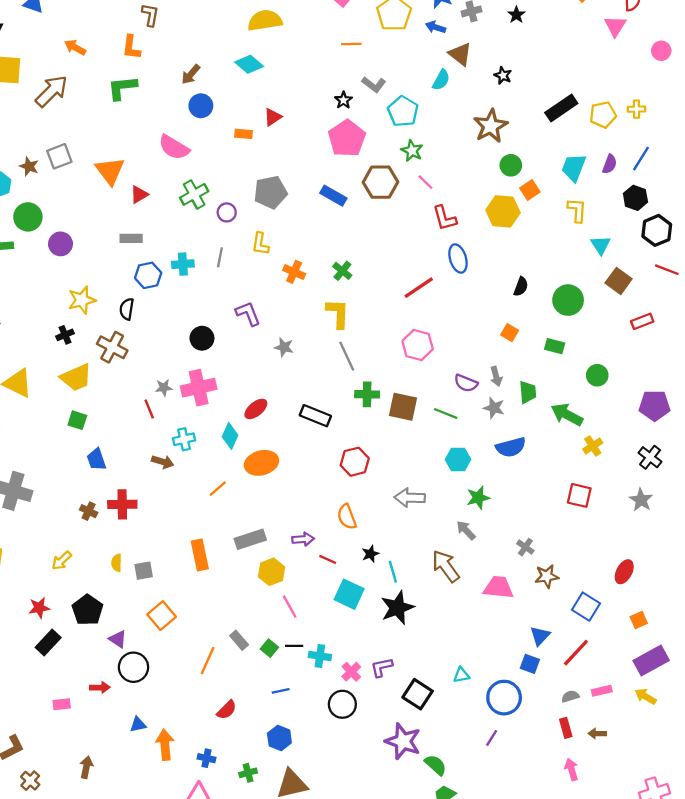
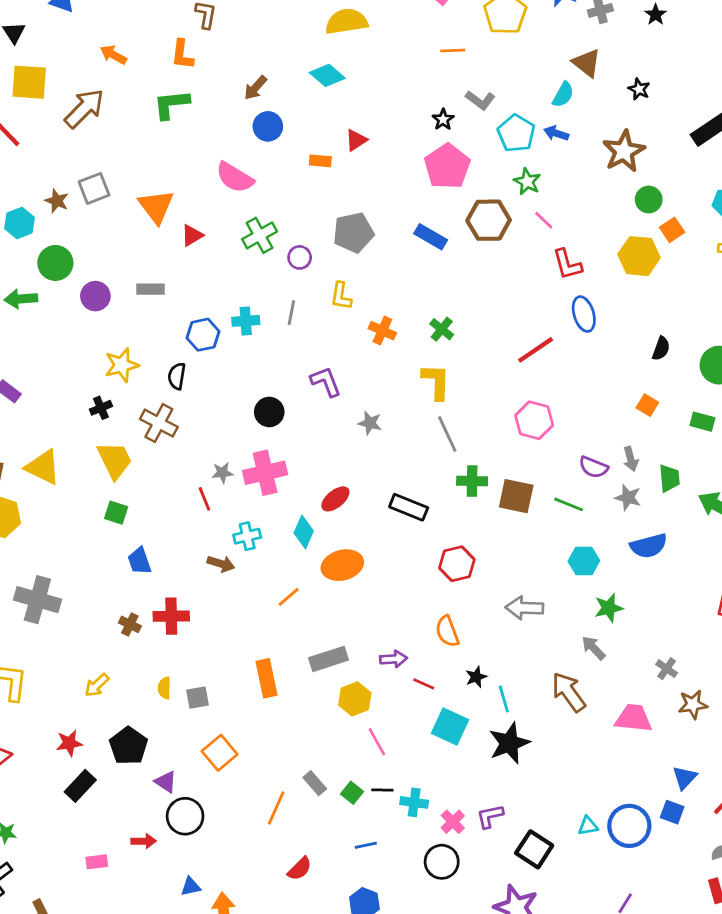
blue arrow: (436, 27) -> (556, 133), moved
gray rectangle: (131, 238) -> (151, 289), moved
yellow trapezoid: (76, 378) -> (115, 460), turned -92
blue circle: (504, 698) -> (629, 826), moved

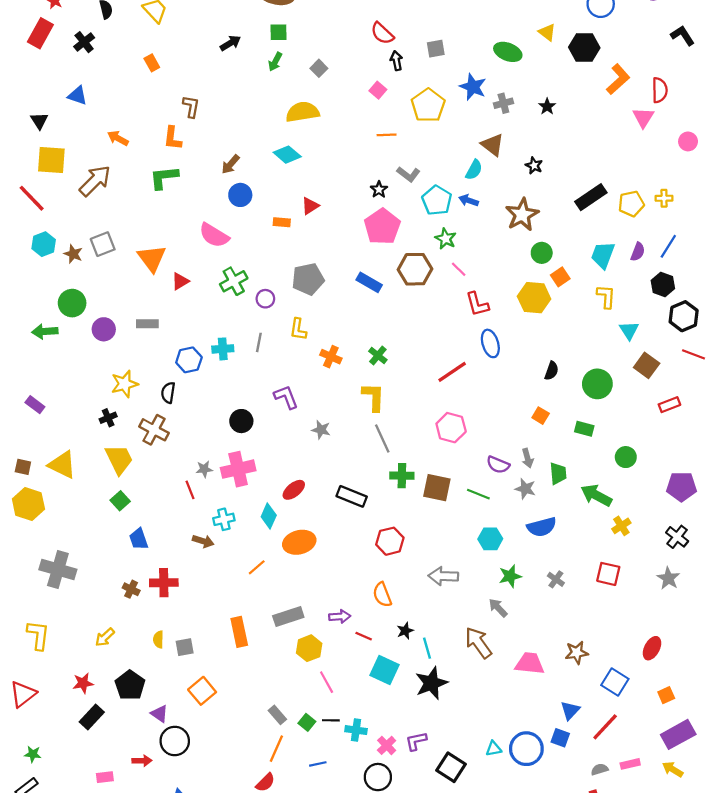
cyan hexagon: (20, 223) -> (44, 244), moved
green square: (116, 513) -> (120, 501), turned 30
gray cross: (667, 669) -> (556, 579), moved
orange line: (276, 808) -> (276, 749), moved

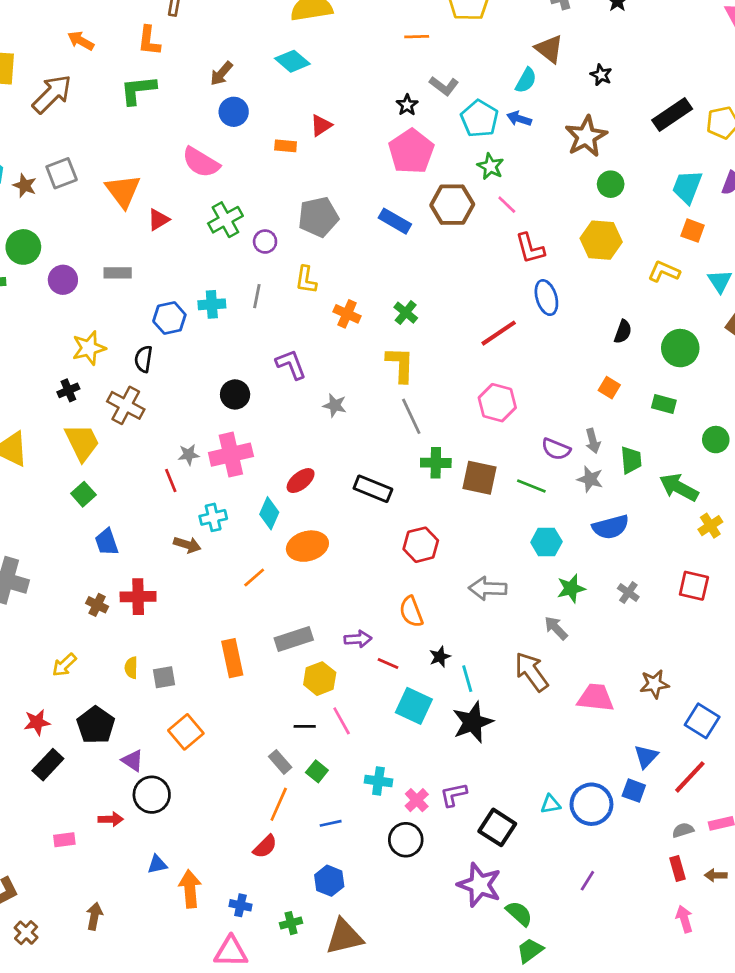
orange square: (560, 277) -> (693, 231), moved, turned -36
yellow L-shape: (606, 297) -> (664, 272), moved, turned -70
black line: (331, 720) -> (305, 726), moved

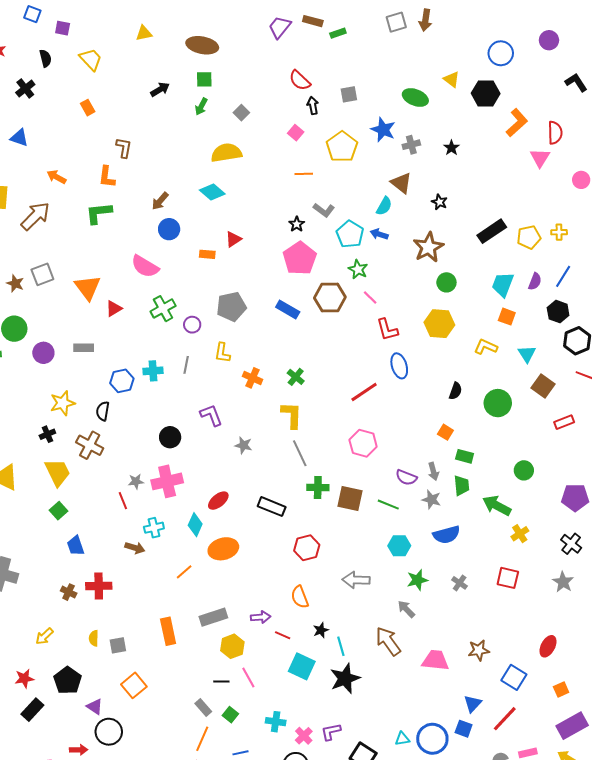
green rectangle: (664, 404) -> (465, 456), moved

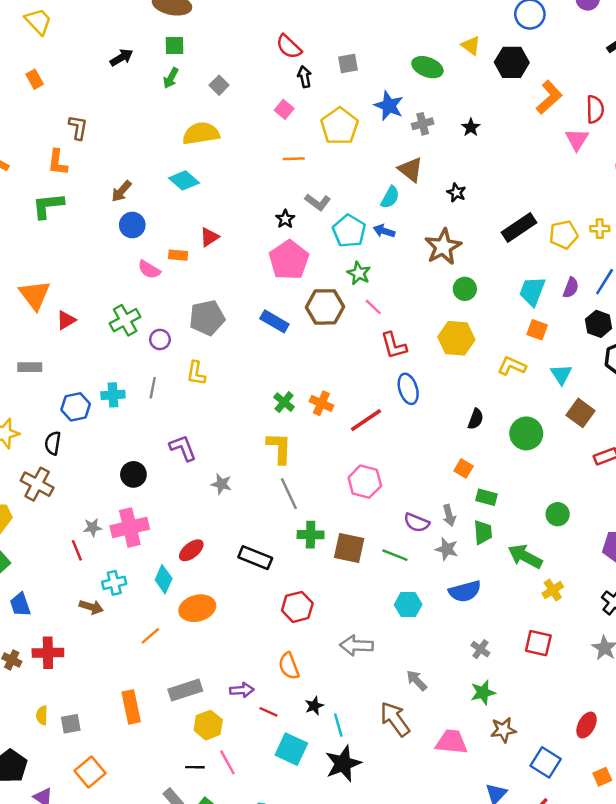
pink semicircle: (145, 266) -> (149, 270), moved, size x0.7
orange cross: (252, 378) -> (321, 403), moved
green star: (417, 580) -> (483, 693), moved

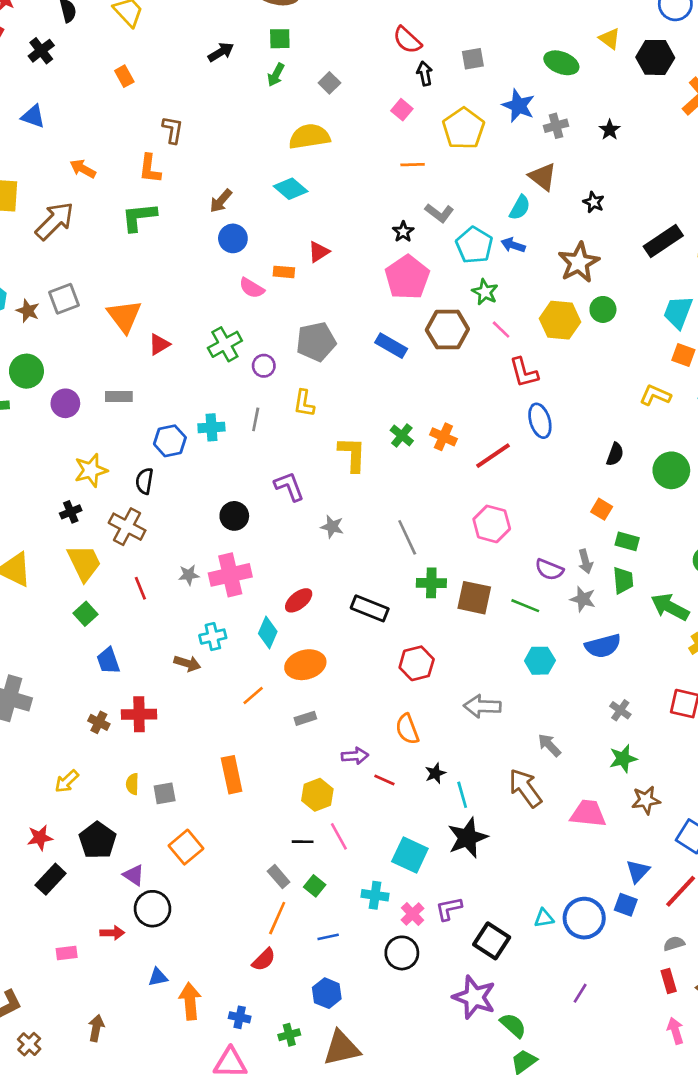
yellow hexagon: (456, 338) -> (560, 320), moved
yellow L-shape: (279, 448) -> (352, 454), moved
red line: (77, 550) -> (140, 588), moved
gray rectangle: (185, 690) -> (305, 718), moved, size x0.6
cyan square: (291, 749) -> (410, 855), moved

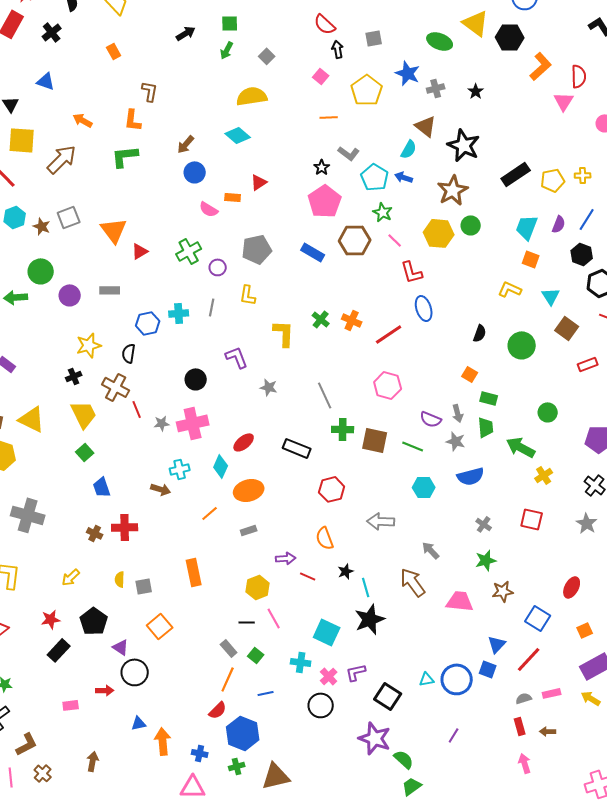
yellow triangle: (610, 39) -> (476, 23), size x1.6
black star: (594, 202) -> (464, 145), size x2.0
red line: (140, 588) -> (137, 409), moved
blue hexagon: (327, 993) -> (243, 733), moved, size x1.5

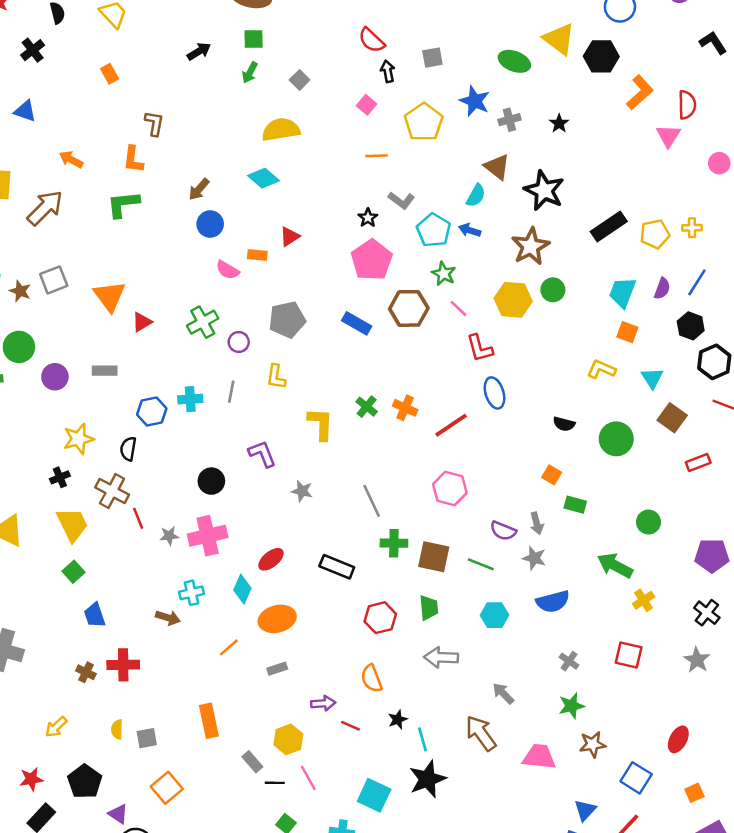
black semicircle: (480, 333) -> (564, 424), turned 84
green trapezoid: (486, 427) -> (429, 608), moved
gray rectangle: (229, 648) -> (252, 762), moved

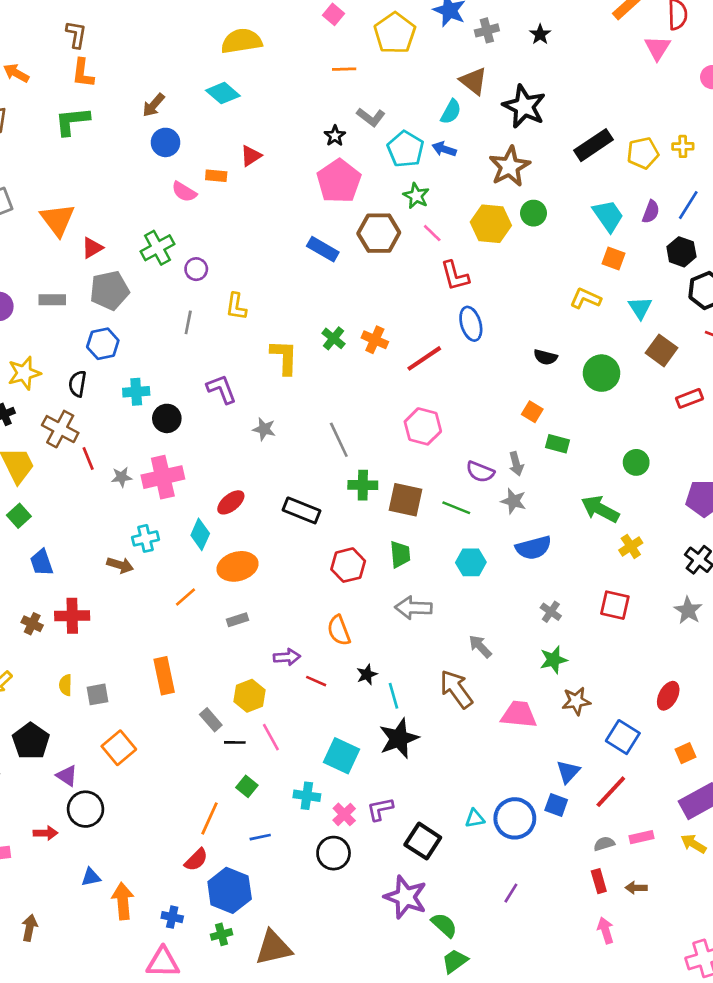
brown L-shape: (154, 123) -> (76, 34), moved
cyan trapezoid: (622, 292) -> (608, 216), turned 124
gray pentagon: (287, 320) -> (110, 290), moved
cyan cross: (190, 399) -> (136, 392), moved

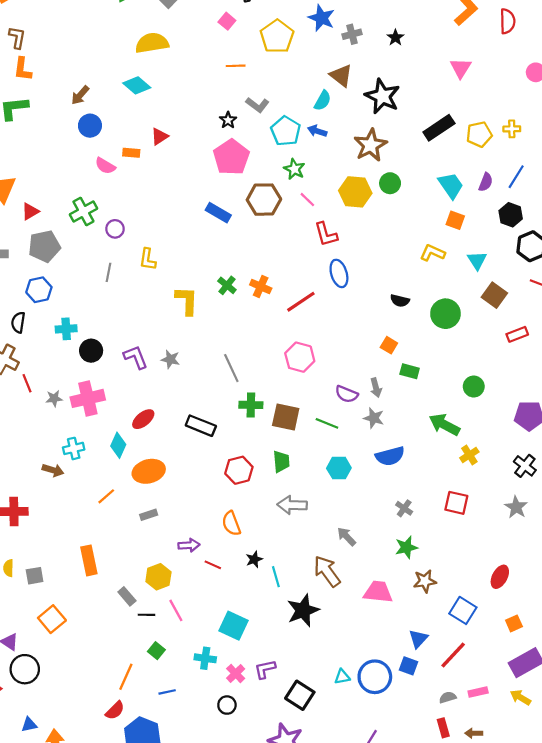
pink triangle: (657, 48) -> (461, 68), moved
purple L-shape: (222, 389) -> (136, 357), moved
black star: (399, 738) -> (303, 610), moved
black circle: (334, 853) -> (227, 705), size x0.7

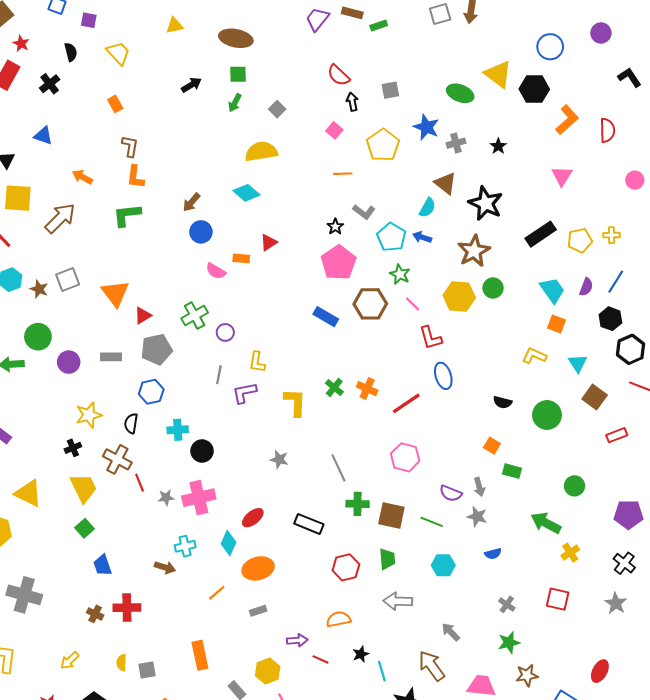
purple L-shape: (136, 357) -> (244, 393), moved, turned -80
blue semicircle: (390, 456) -> (493, 554), size x0.6
orange semicircle: (231, 523) -> (339, 619), turned 100

